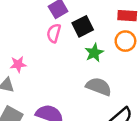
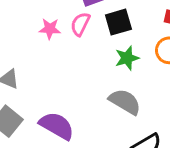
pink star: (18, 64) -> (50, 29), moved

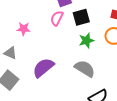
pink star: (50, 29) -> (24, 29), moved
purple semicircle: (57, 126) -> (43, 68), moved, turned -70

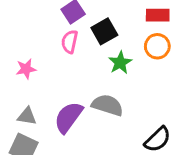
gray triangle: (10, 53) -> (27, 116), moved
gray semicircle: (85, 69) -> (107, 105), moved

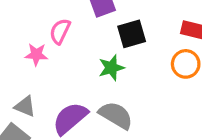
pink semicircle: (70, 42) -> (60, 31), moved
green star: (120, 63) -> (111, 68), moved

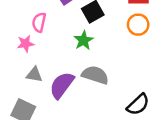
gray triangle: (25, 106) -> (34, 75), moved

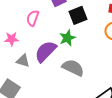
pink star: (25, 44) -> (12, 39), moved
purple semicircle: (62, 85) -> (46, 51), moved

